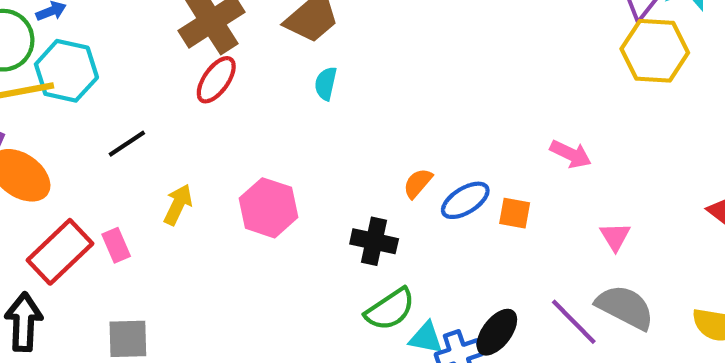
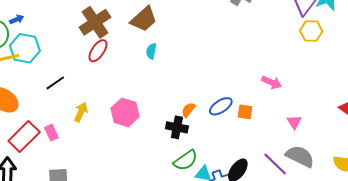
yellow hexagon: (655, 51) -> (311, 31), size x0.7
orange semicircle: (418, 183) -> (188, 110), moved

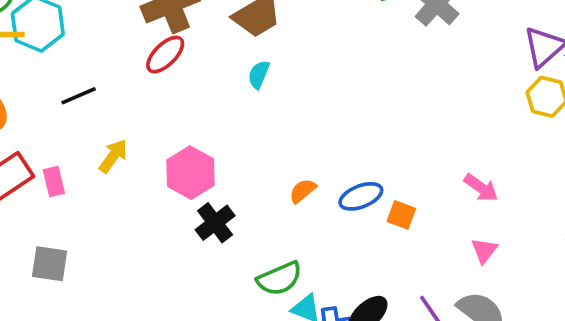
pink arrow: (272, 82) -> (481, 188), moved
black cross: (177, 127) -> (215, 223), moved, turned 30

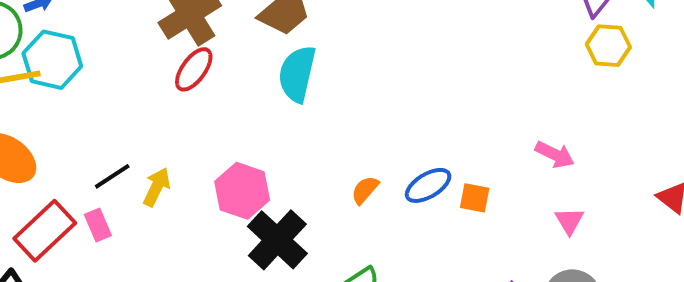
cyan semicircle: (259, 75) -> (297, 74), size x1.8
black line: (79, 96) -> (112, 176), moved
black cross: (215, 223) -> (277, 240), size x1.4

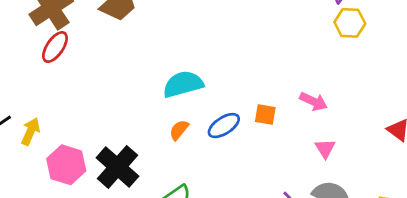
cyan semicircle: (297, 74) -> (183, 84), moved, turned 63
pink hexagon: (242, 191) -> (66, 165), moved
orange square: (475, 198) -> (265, 115), moved

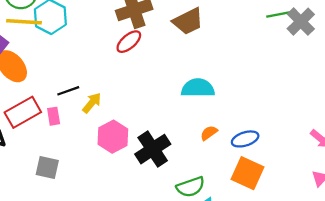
cyan semicircle: (183, 84) -> (198, 88), moved
orange square: (265, 115) -> (248, 173), moved, size x1.8

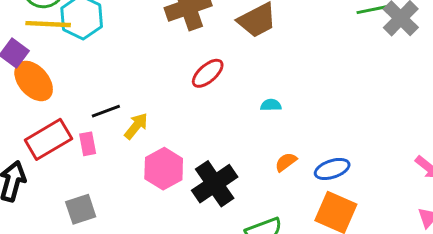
red ellipse: (129, 42) -> (208, 73), moved
cyan semicircle: (198, 88) -> (271, 105), size x0.5
gray square: (47, 168) -> (81, 209), turned -30

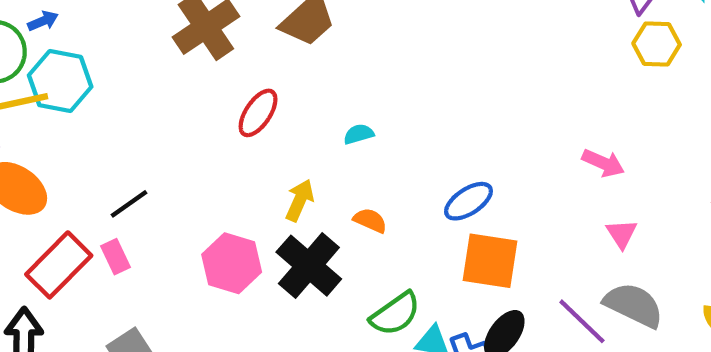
yellow arrow: (136, 126) -> (300, 200), moved
orange semicircle: (286, 162) -> (370, 220), moved, turned 75

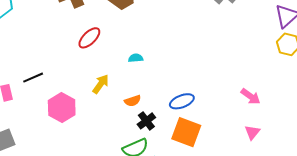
black line: (129, 204) -> (33, 78), moved
orange semicircle: (370, 220) -> (133, 101), turned 126
black cross: (309, 266) -> (146, 121), moved, size x0.6

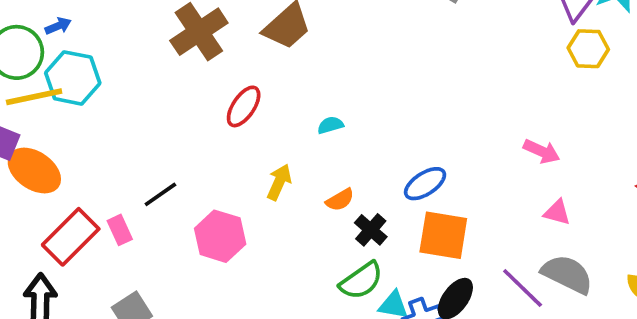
pink triangle: (252, 132) -> (557, 212), turned -42

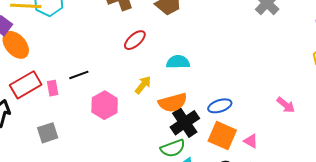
cyan semicircle: (330, 125) -> (178, 62), size x1.6
orange semicircle: (340, 200) -> (173, 103), size x1.8
pink triangle: (557, 212) -> (251, 141), moved
black cross: (371, 230) -> (185, 123), size x1.6

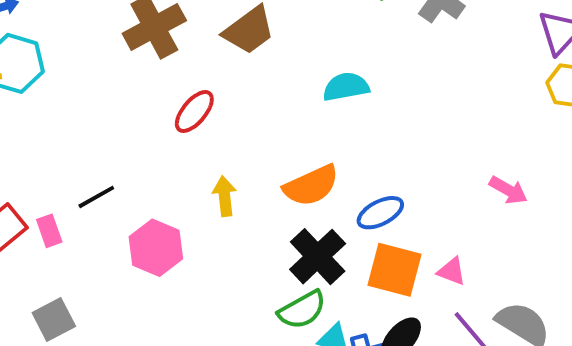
cyan semicircle: (178, 62) -> (346, 87), moved
yellow arrow: (143, 85) -> (224, 196), turned -36
orange semicircle: (173, 103) -> (311, 186), moved

